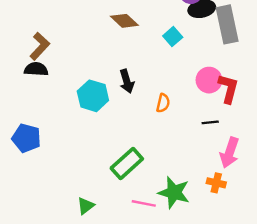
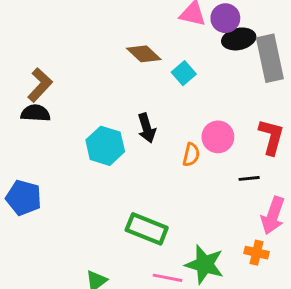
cyan square: (173, 37) -> (184, 73), moved
pink circle: (209, 80) -> (218, 137), moved
green rectangle: (127, 163) -> (147, 229), turned 64

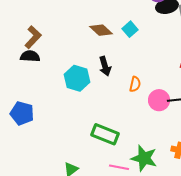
brown diamond: (144, 54) -> (101, 30), moved
pink circle: (218, 137) -> (159, 100), moved

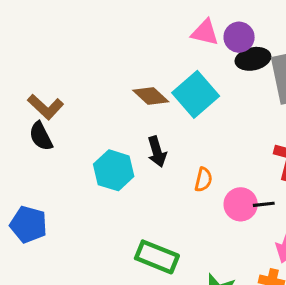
cyan square: (130, 29) -> (196, 94), size x1.8
brown L-shape: (33, 37) -> (46, 107), turned 90
black semicircle: (30, 56) -> (41, 136), turned -120

